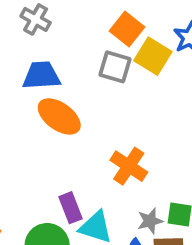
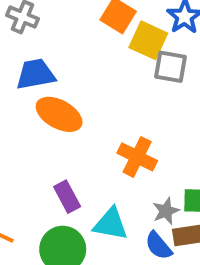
gray square: (115, 67) -> (171, 67), moved
purple rectangle: (71, 208) -> (67, 197), moved

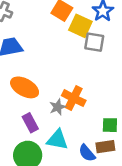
orange ellipse: (59, 114) -> (25, 87), moved
gray star: (166, 211) -> (58, 107), moved

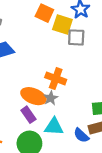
orange ellipse: (25, 87) -> (33, 96), moved
orange cross: (74, 98) -> (56, 78), moved

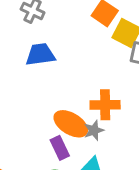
orange cross: (56, 78) -> (105, 105), turned -30

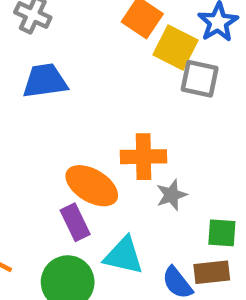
gray star: (94, 130) -> (172, 195), moved

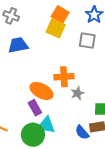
yellow square: (175, 48) -> (56, 28), moved
cyan triangle: (124, 256) -> (46, 125), moved

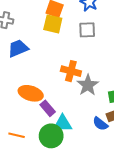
orange cross: (64, 77) -> (71, 71), turned 30
orange ellipse: (41, 91) -> (31, 93), moved
gray star: (77, 93) -> (88, 85), size x1.5

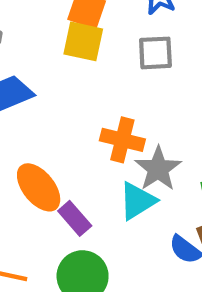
orange ellipse: (31, 93) -> (39, 187), turned 35
cyan triangle: (63, 124) -> (137, 201), moved, turned -30

